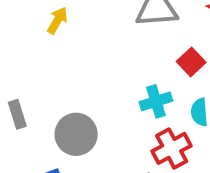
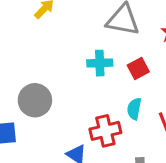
cyan cross: (156, 101) -> (100, 63), moved

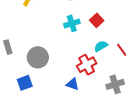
cyan semicircle: (134, 109) -> (101, 46), turned 64

